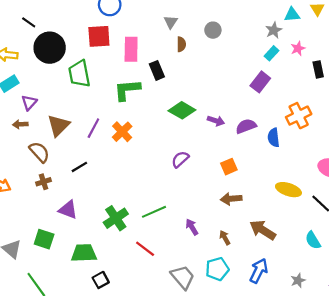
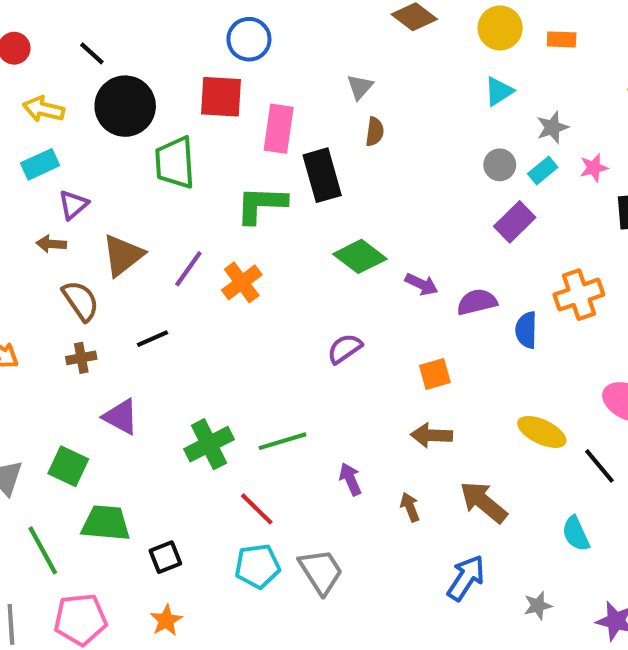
cyan triangle: (292, 15) -> (499, 91), moved, turned -35
gray circle: (213, 30) -> (500, 165), moved
black rectangle: (157, 70) -> (322, 175), size x1.4
green trapezoid: (84, 253) -> (106, 523), moved
cyan pentagon: (217, 269) -> (257, 566), moved

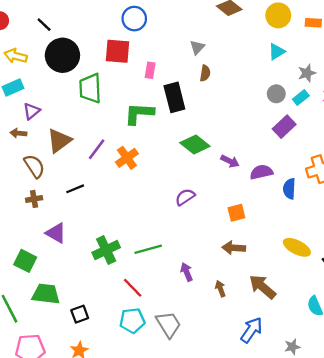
pink rectangle: (279, 129) -> (150, 70), size x0.6

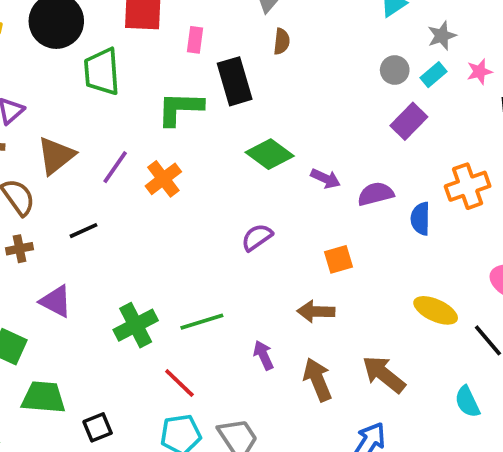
brown arrow: (234, 248) -> (316, 311), moved
brown arrow: (220, 289) -> (318, 380), size x1.6

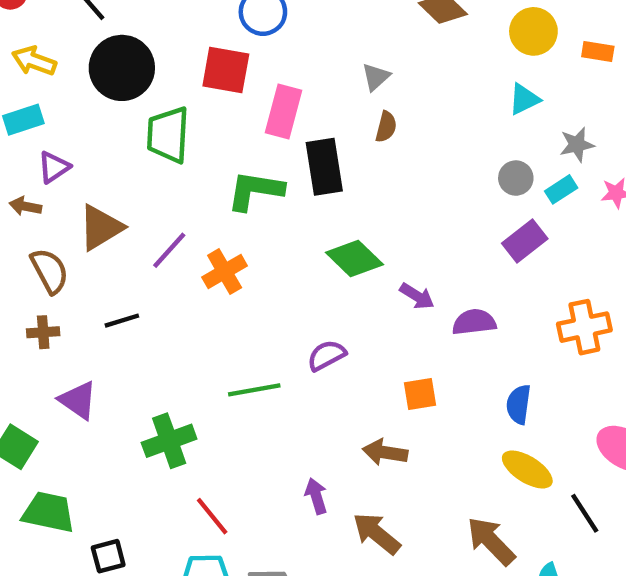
pink rectangle: (195, 40) -> (283, 112), size x1.6
blue semicircle: (420, 219) -> (519, 404), moved
green line: (202, 322) -> (254, 390), moved
brown arrow: (384, 374) -> (491, 541), moved
brown arrow: (318, 380) -> (377, 533), turned -36

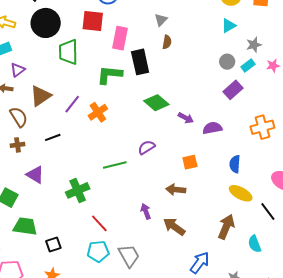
brown arrow: (491, 541) -> (226, 227), turned 70

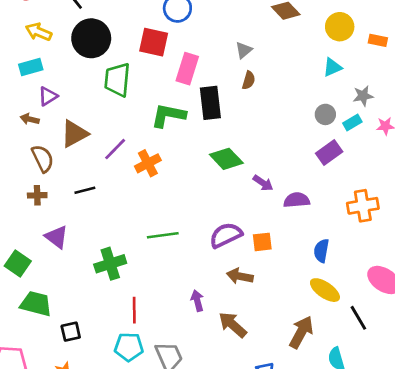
purple semicircle: (146, 147) -> (226, 235), moved, size x1.4
red line: (99, 223) -> (134, 310), turned 36

